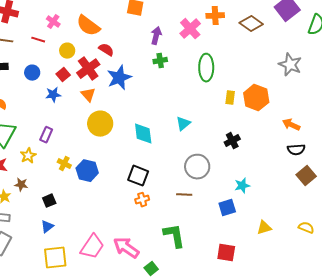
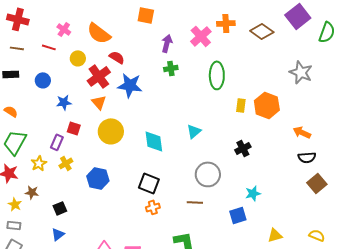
red square: (63, 75) -> (74, 128), moved, turned -32
blue star: (119, 78) -> (130, 85), turned 30
yellow cross: (64, 164) -> (66, 163), moved, turned 32

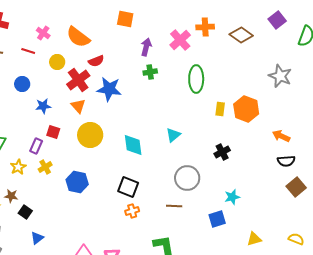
purple square: (298, 16) -> (277, 20), size x0.7
red semicircle: (117, 57) -> (96, 61), turned 126
black square: (60, 208) -> (25, 212), moved, turned -32

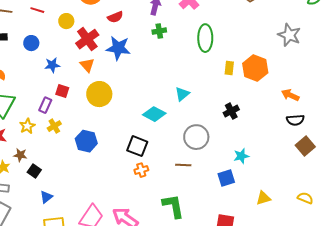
red semicircle: (96, 61) -> (115, 17), moved
cyan diamond: (133, 145) -> (154, 114), moved, turned -55

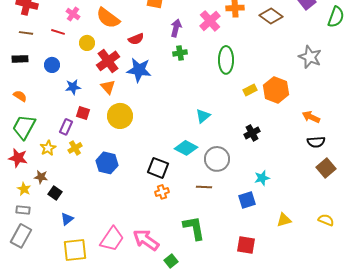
yellow rectangle: (229, 68) -> (250, 90), turned 56
cyan diamond: (154, 114) -> (186, 148), moved

